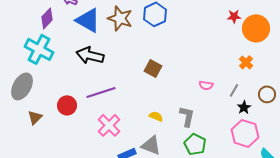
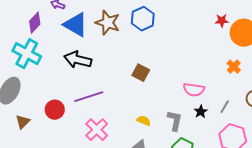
pink semicircle: (206, 85) -> (194, 90), size x1.5
gray line: (234, 90) -> (225, 107), moved
black star: (244, 107) -> (201, 112), moved

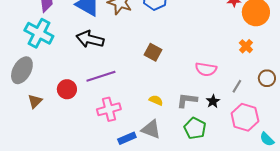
black star: (201, 112) -> (213, 101), moved
gray L-shape: (175, 121) -> (187, 100), turned -95
pink cross: (97, 130) -> (109, 109), turned 30

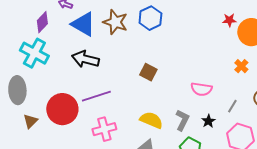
gray ellipse: (22, 70) -> (17, 90), turned -32
red circle: (67, 89) -> (62, 109), size x1.6
yellow semicircle: (156, 100) -> (151, 120), size x1.6
gray L-shape: (187, 100) -> (182, 120), turned 110

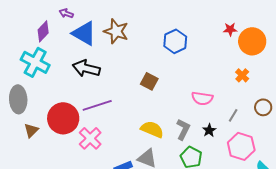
blue hexagon: (150, 18) -> (175, 41), moved
pink cross: (104, 129) -> (90, 138), moved, turned -30

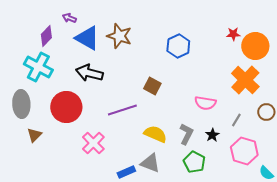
orange cross: (242, 75) -> (245, 80), size x2.0
purple line: (97, 105) -> (122, 110), moved
red circle: (63, 118) -> (66, 107), moved

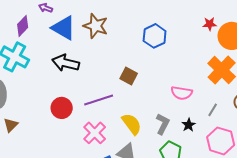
red circle: (66, 107) -> (62, 108), moved, size x0.7
yellow semicircle: (155, 134) -> (132, 124), turned 30
pink cross: (93, 143) -> (95, 133), moved

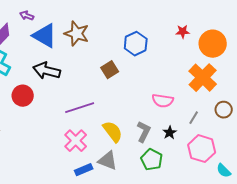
red star: (210, 24) -> (183, 32), moved
brown square: (129, 76) -> (110, 70), moved, turned 30
red circle: (62, 108) -> (23, 96), moved

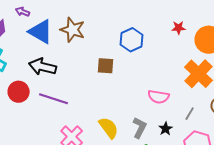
brown square: (110, 70) -> (106, 66), turned 36
purple line: (80, 108) -> (54, 99), moved, turned 36

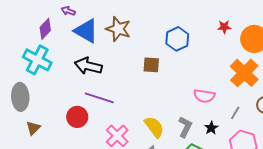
red circle: (19, 92) -> (77, 117), moved

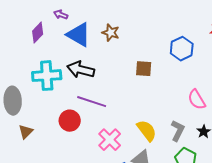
brown star: (118, 29) -> (111, 33), size x0.7
blue hexagon: (177, 39) -> (182, 49), moved
cyan cross: (37, 60) -> (47, 76), moved, turned -32
pink semicircle: (204, 96) -> (197, 100), turned 50

